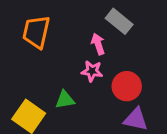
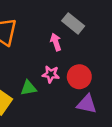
pink star: (92, 71) -> (51, 74), moved

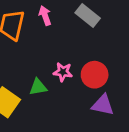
pink arrow: (56, 42) -> (45, 16), moved

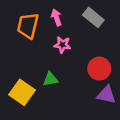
pink star: (63, 72) -> (62, 45), moved

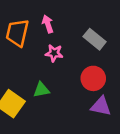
gray rectangle: (93, 17) -> (95, 39), moved

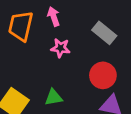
green triangle: (41, 90) -> (54, 97), moved

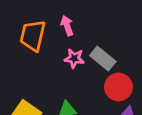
gray rectangle: (104, 33) -> (103, 58), moved

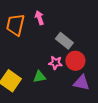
pink star: (74, 58) -> (55, 63), moved

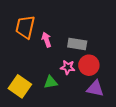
pink arrow: (39, 18) -> (46, 40), moved
gray rectangle: (64, 41) -> (77, 44), turned -30

